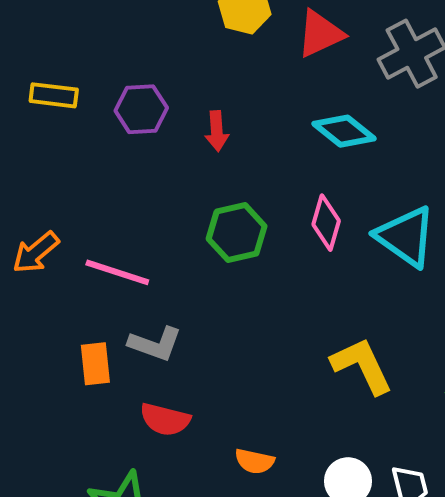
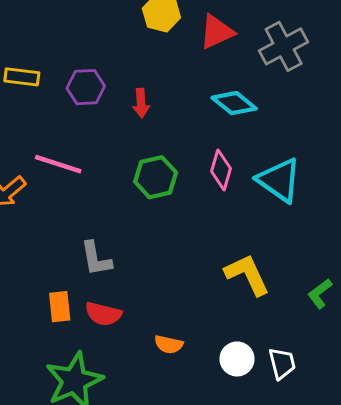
pink line: (117, 272) -> (58, 164), moved
gray L-shape: (155, 344) -> (96, 259), turned 60
orange rectangle: (95, 364) -> (60, 307), moved

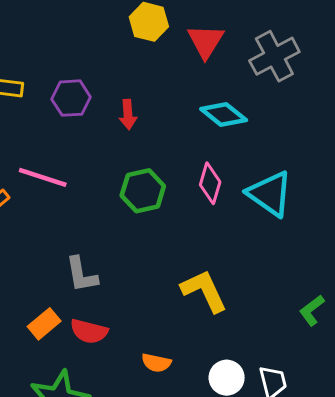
red triangle: (217, 32) -> (206, 41), turned -33
yellow L-shape: (247, 275) -> (204, 291), moved
orange rectangle: (60, 307) -> (44, 324), turned 56

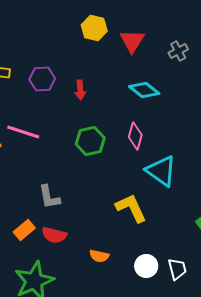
gray cross: (274, 56) -> (178, 51), size x0.6
cyan triangle: (270, 194) -> (161, 171), moved

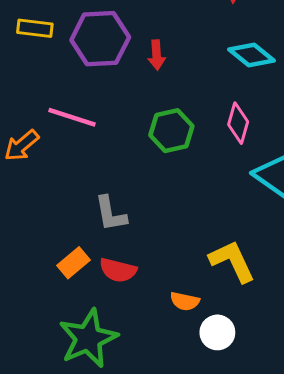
purple hexagon: (42, 79) -> (100, 39), size x1.5
yellow L-shape: (131, 208) -> (232, 261), moved
white circle: (146, 266) -> (217, 332), moved

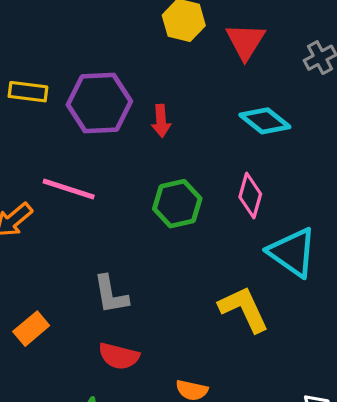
yellow L-shape: (232, 261) -> (244, 309), moved
orange rectangle: (73, 263) -> (31, 329), moved

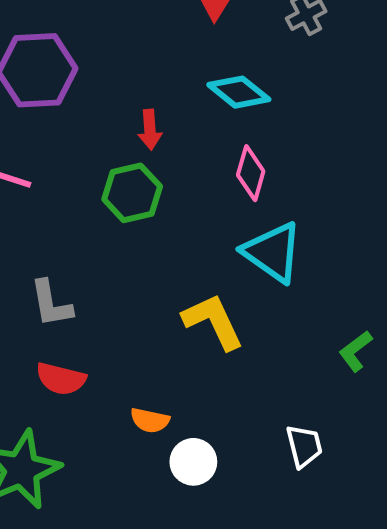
red arrow: (161, 121) -> (150, 130), moved
pink diamond: (250, 196) -> (251, 173), moved

